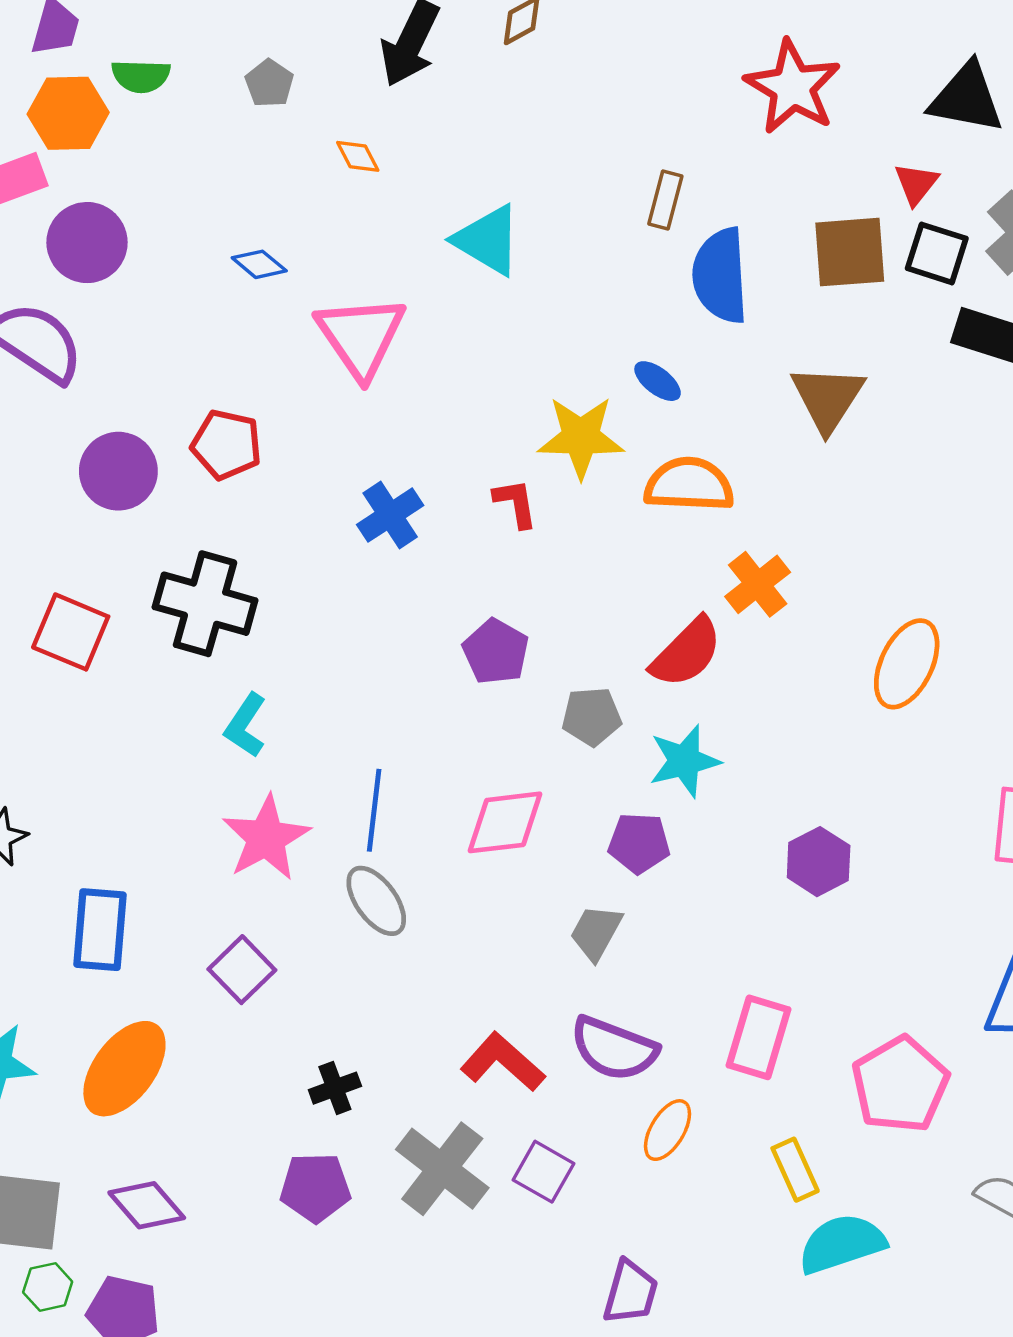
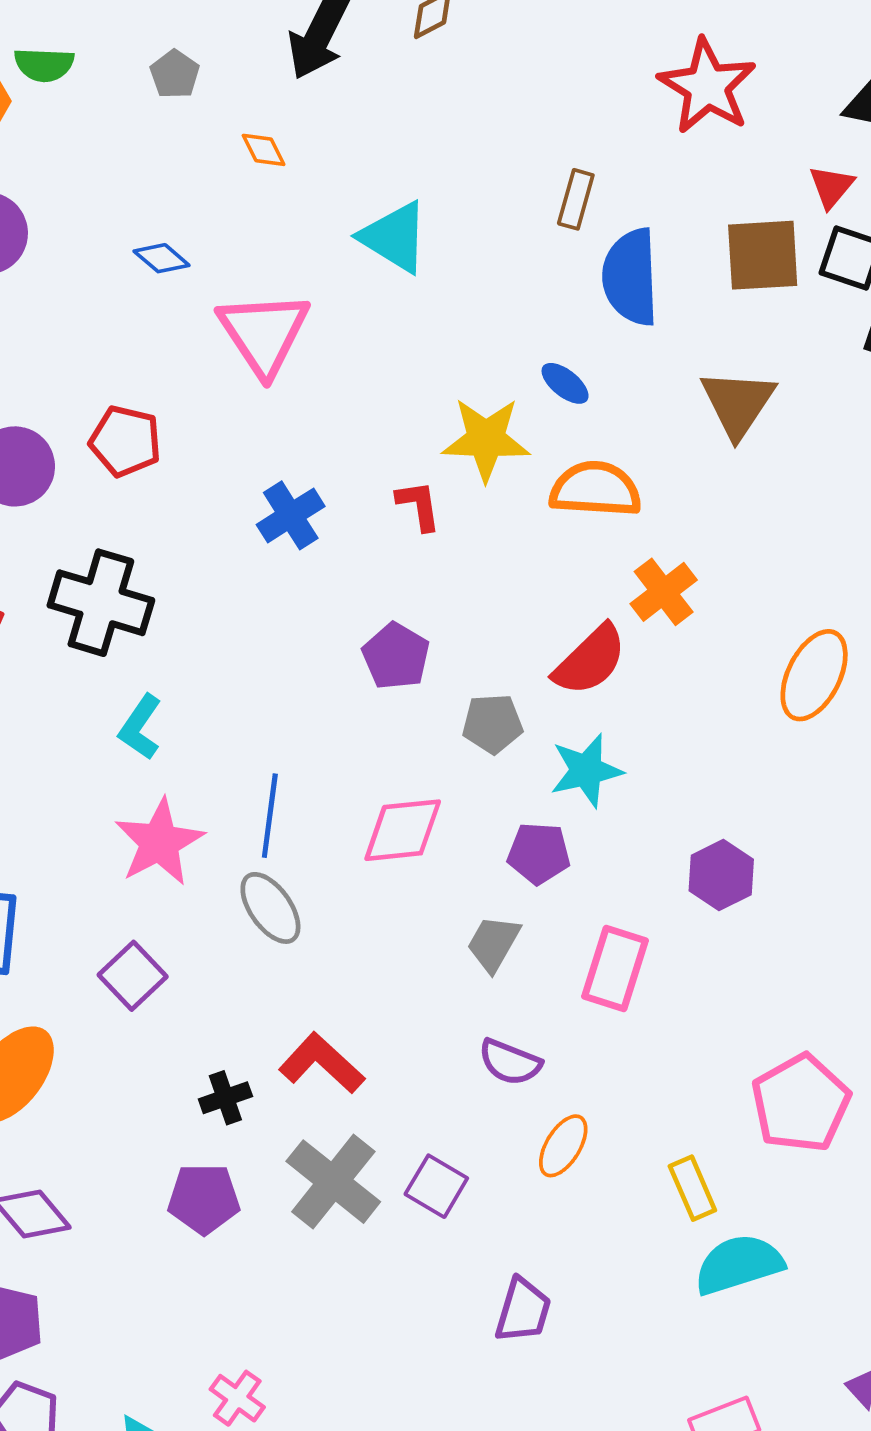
pink rectangle: (758, 1037) -> (615, 968), moved
purple semicircle: (614, 1049) -> (510, 1062), size x0.7
red L-shape: (503, 1062) -> (322, 1063), moved

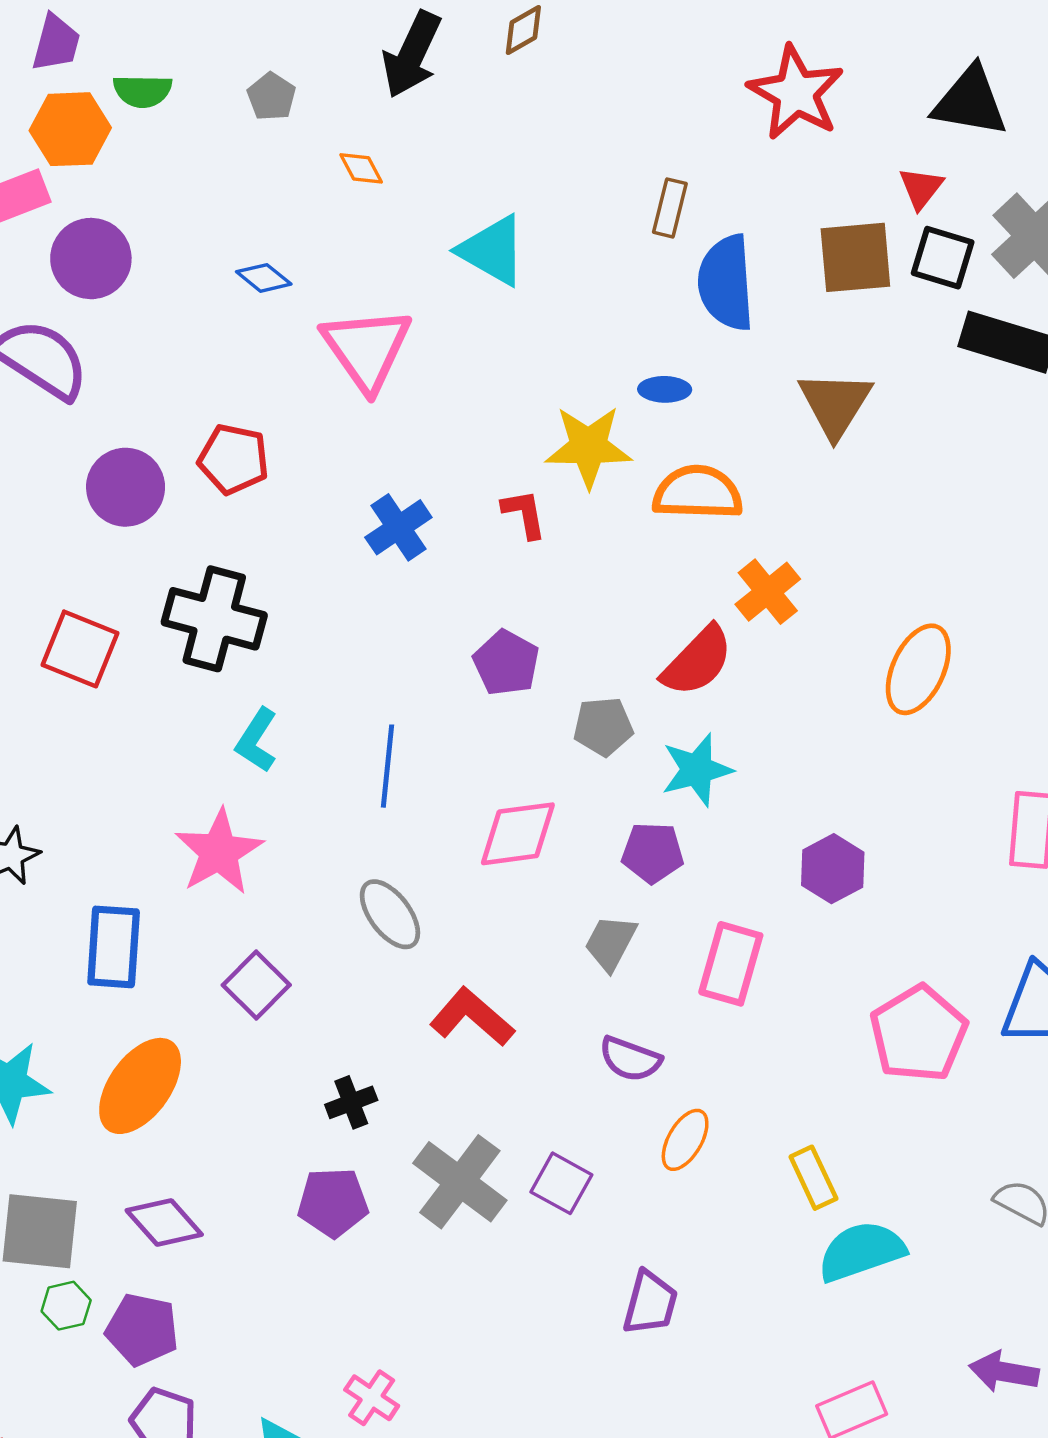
blue ellipse: (565, 383) -> (665, 389), turned -36
blue line: (270, 816) -> (388, 766), moved
pink star: (159, 842) -> (219, 852), moved
red L-shape: (322, 1063) -> (472, 1017), moved
pink pentagon: (801, 1103) -> (918, 1034), moved

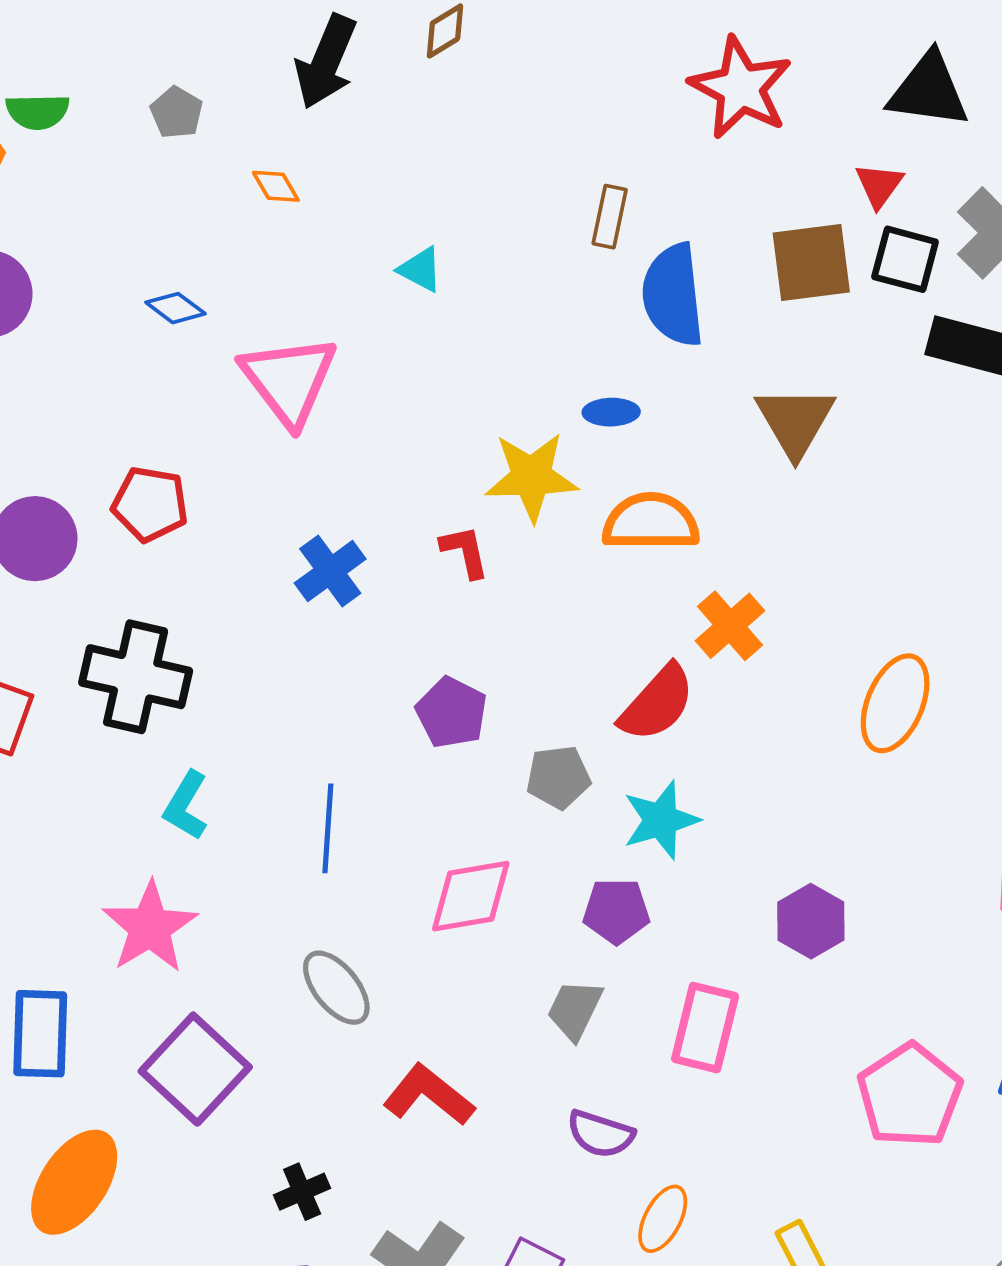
cyan triangle: (492, 250) -> (420, 269), size x0.6
purple square: (256, 985) -> (195, 1069), size x1.5

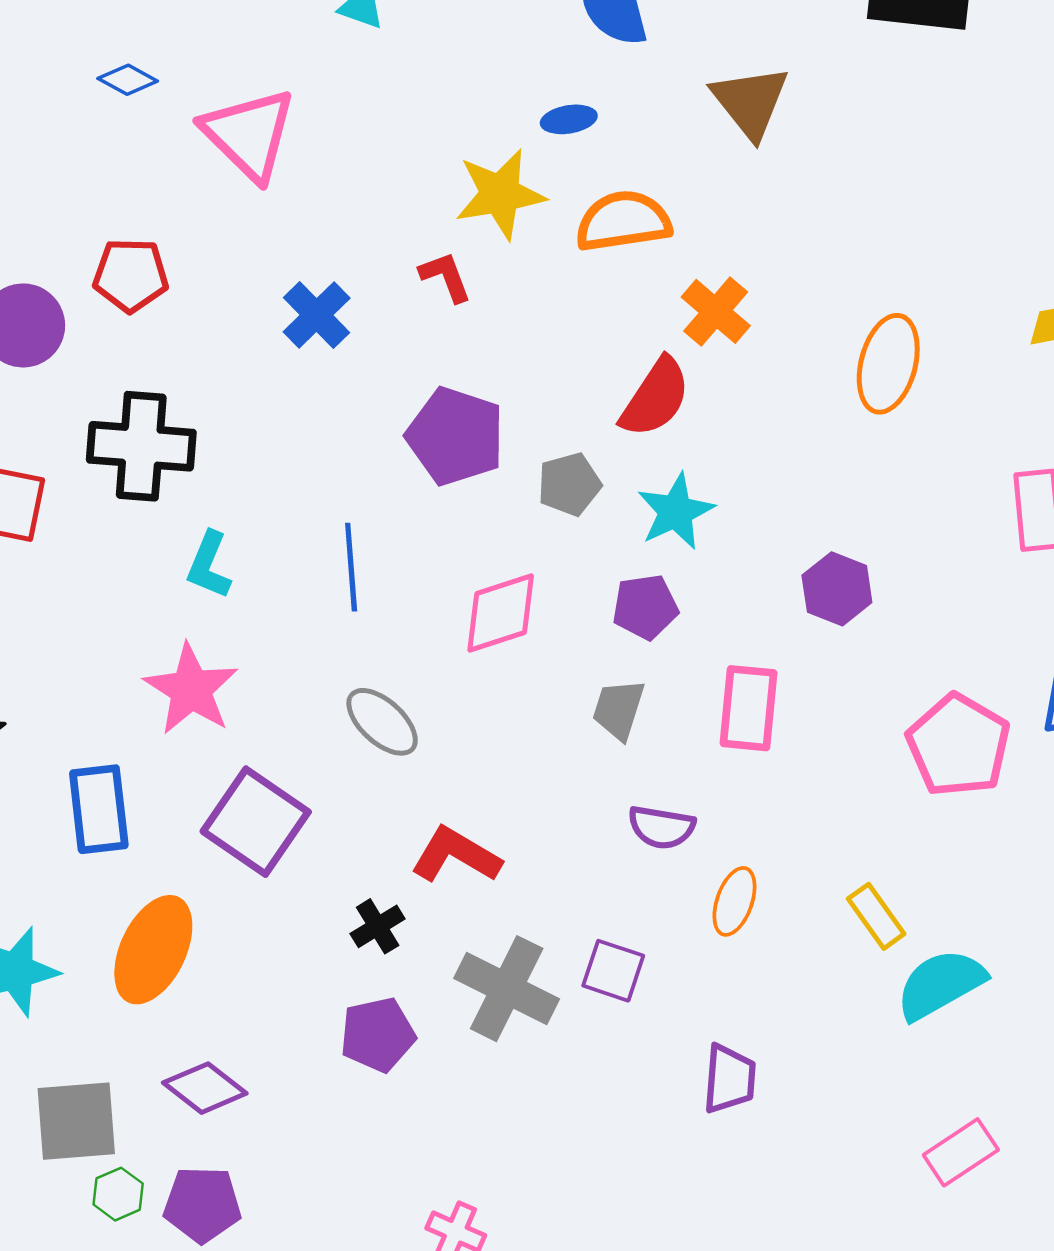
purple pentagon: (451, 713) -> (455, 436), size x1.4
red L-shape: (429, 1095) -> (456, 855), moved

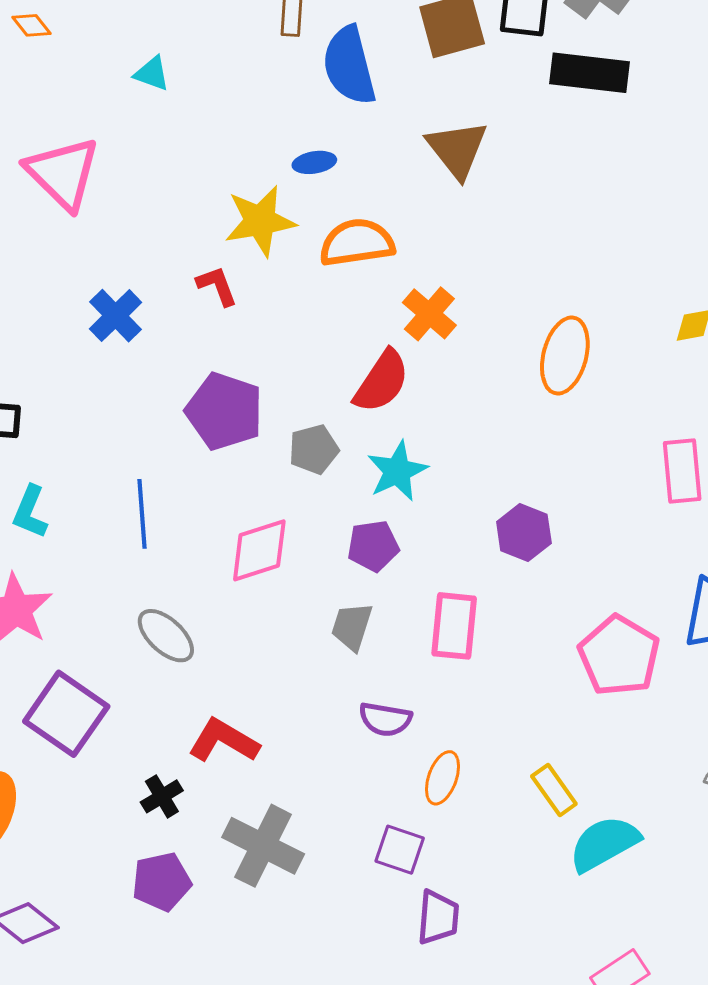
purple square: (613, 971) -> (400, 850), moved

